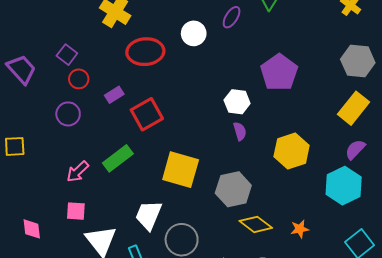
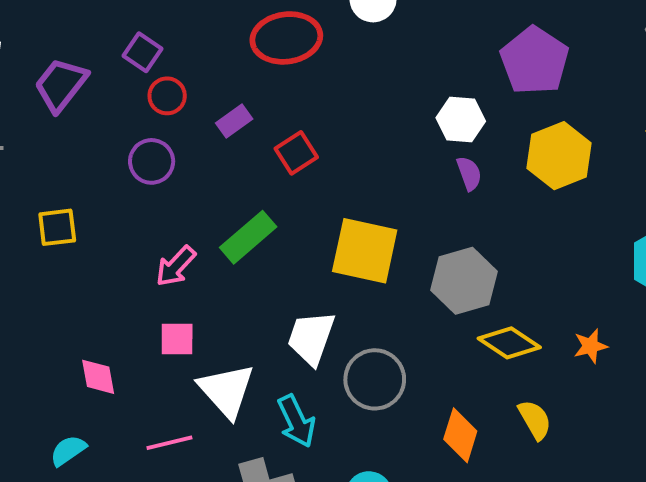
purple trapezoid: (22, 69) -> (61, 85), turned -96
red square: (147, 114) -> (296, 153), size x0.7
yellow hexagon: (292, 151) -> (559, 156), moved

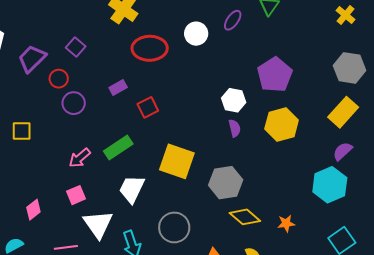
red circle: (167, 96) -> (59, 79), moved
white trapezoid: (311, 338) -> (132, 189), moved
pink square: (177, 339) -> (76, 195), turned -30
pink diamond: (98, 377) -> (33, 210), turned 55

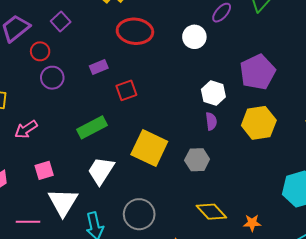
white circle: (196, 34) -> (194, 37), moved
pink arrow: (80, 158) -> (26, 129), moved
gray hexagon: (226, 183) -> (197, 160), moved, size x0.7

